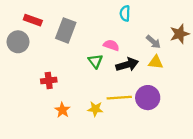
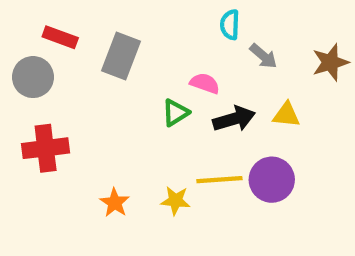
gray arrow: (153, 42) -> (263, 56), moved
green triangle: (95, 61) -> (175, 113), turned 35
red cross: (49, 80) -> (46, 148), moved, size x1.5

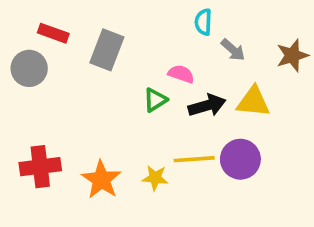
yellow triangle: (286, 115) -> (253, 102), size x1.4
red cross: (46, 148) -> (40, 167), moved
orange star: (115, 203) -> (101, 180), size x1.5

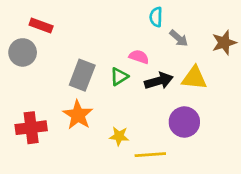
gray rectangle: (107, 50) -> (82, 75), moved
yellow line: (194, 159) -> (150, 155), moved
orange star: (101, 180) -> (78, 115), moved

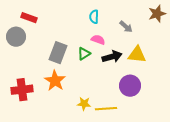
cyan semicircle: (156, 17) -> (94, 17), moved
brown star: (224, 43) -> (157, 14), moved
yellow star: (119, 136) -> (84, 104), moved

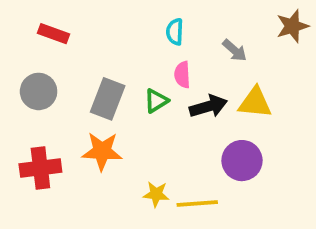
gray circle: (16, 37) -> (39, 91), moved
pink semicircle: (98, 40) -> (182, 75), turned -112
orange star: (55, 81) -> (102, 151), turned -30

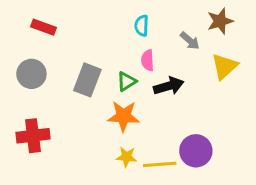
brown star: (292, 26) -> (220, 21), moved
yellow triangle: (255, 103) -> (225, 66), moved, turned -48
orange star: (102, 151) -> (123, 116), moved
purple circle: (242, 161) -> (196, 151), moved

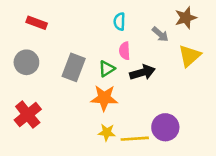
red cross: (33, 136) -> (28, 115), turned -32

